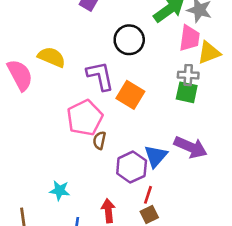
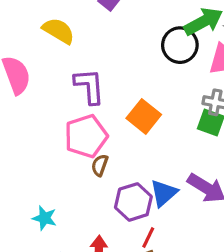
black circle: (129, 40) -> (180, 45), moved
yellow semicircle: (52, 57) -> (58, 31), moved
purple L-shape: (100, 76) -> (89, 86), moved

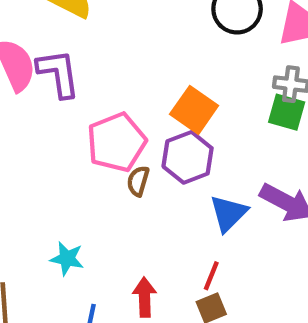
purple L-shape: (89, 86) -> (58, 73), moved
purple hexagon: (133, 202) -> (188, 157), moved

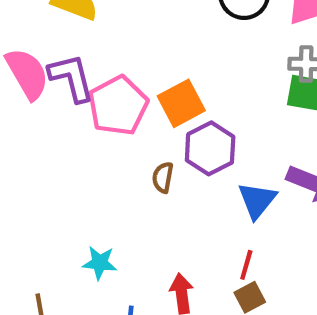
orange square: (194, 110) -> (181, 103), moved, turned 33
pink pentagon: (117, 142) -> (118, 106), moved

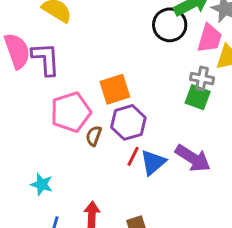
pink pentagon: (118, 106) -> (71, 112), moved
red line: (246, 265) -> (133, 156), moved

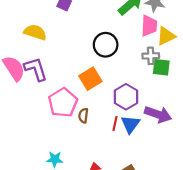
black circle: (170, 25) -> (106, 45), moved
green square: (198, 97) -> (161, 67), moved
purple hexagon: (128, 122) -> (126, 97), moved

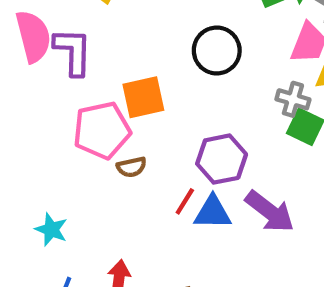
orange square: (90, 79) -> (143, 97), moved
brown semicircle: (83, 116) -> (132, 167), turned -128
blue triangle: (130, 124) -> (213, 212), turned 36

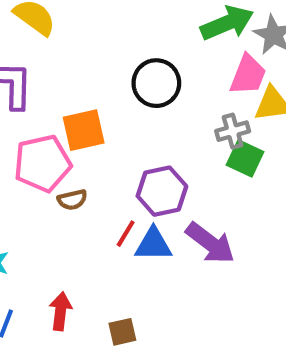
gray cross: (293, 99) -> (233, 131), turned -32

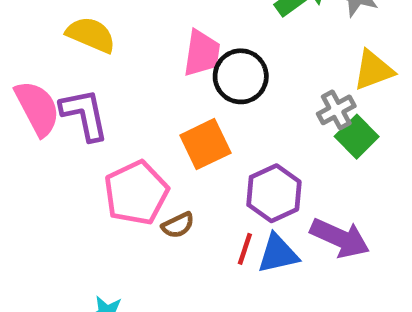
pink trapezoid: (248, 75) -> (202, 53), moved
orange square: (84, 130) -> (205, 144), moved
green square: (245, 158) -> (357, 137), turned 33

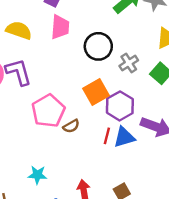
pink trapezoid: (202, 53) -> (60, 27), moved
gray cross: (336, 110) -> (129, 63), moved
orange square: (205, 144) -> (96, 92), moved

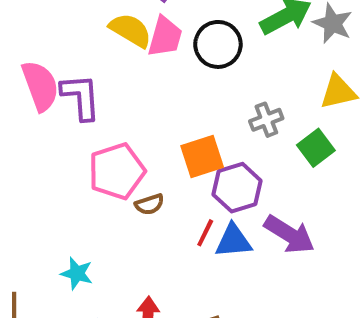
yellow semicircle: (19, 30) -> (130, 30), moved
black circle: (98, 46) -> (218, 44), moved

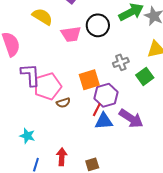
yellow semicircle: (130, 30) -> (42, 17), moved
pink trapezoid: (165, 37) -> (71, 34), moved, turned 65
purple L-shape: (81, 97) -> (30, 75), moved
red line: (205, 233) -> (97, 110), moved

